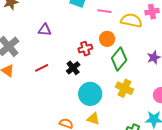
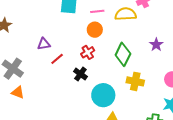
orange circle: (107, 39) -> (95, 30), moved
red line: (42, 68) -> (57, 59), moved

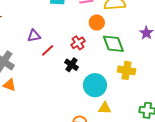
orange circle: (95, 30) -> (97, 23), moved
green diamond: (123, 54) -> (113, 44), turned -45

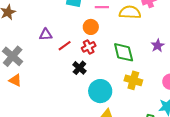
orange circle: (97, 23) -> (91, 27), moved
red line: (48, 50) -> (65, 46), moved

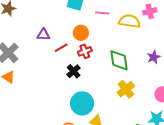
orange circle: (91, 27) -> (81, 33), moved
yellow cross: (133, 80) -> (126, 89), turned 30
cyan circle: (100, 91) -> (82, 103), moved

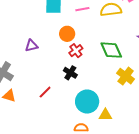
red line: (61, 48) -> (45, 92), moved

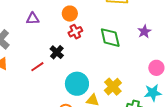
black cross: (70, 73) -> (57, 52), moved
yellow cross: (126, 76) -> (113, 87), moved

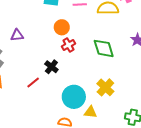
purple triangle: (33, 19) -> (17, 35), moved
yellow cross: (113, 87) -> (105, 87), moved

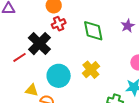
black cross: (51, 67) -> (39, 44), size x1.6
yellow triangle: (90, 112) -> (32, 90), moved

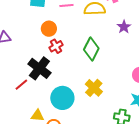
purple star: (128, 26) -> (124, 27), moved
green diamond: (93, 31) -> (91, 49), turned 45

